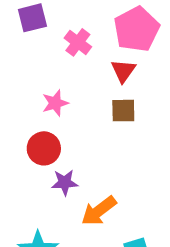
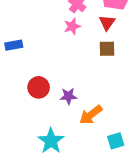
pink star: (55, 103) -> (72, 26), moved
red circle: (44, 148) -> (39, 87), moved

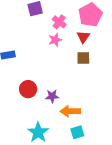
orange arrow: (91, 115) -> (70, 111), turned 36
cyan square: (116, 141) -> (77, 132), moved

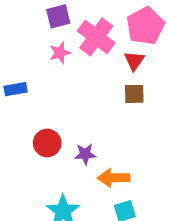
pink cross: (59, 22) -> (96, 37), size x1.6
pink star: (55, 40) -> (60, 53), moved

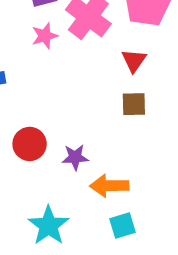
red triangle: (134, 61) -> (134, 60), moved
brown square: (134, 94) -> (134, 104), moved

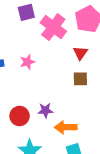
pink star: (45, 36) -> (27, 62), moved
red circle: (30, 144) -> (20, 116), moved

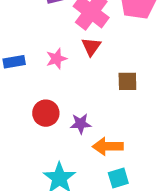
red triangle: (80, 53) -> (91, 47), moved
red circle: (20, 116) -> (46, 113), moved

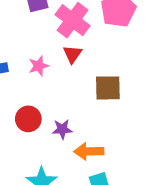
brown square: (127, 81) -> (108, 88), size x1.4

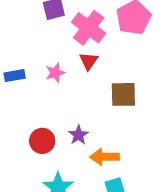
red circle: (28, 119) -> (42, 141), moved
purple star: (62, 129) -> (78, 135), turned -30

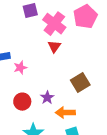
pink star: (55, 73) -> (20, 68), moved
brown square: (123, 94) -> (80, 83), moved, turned -30

